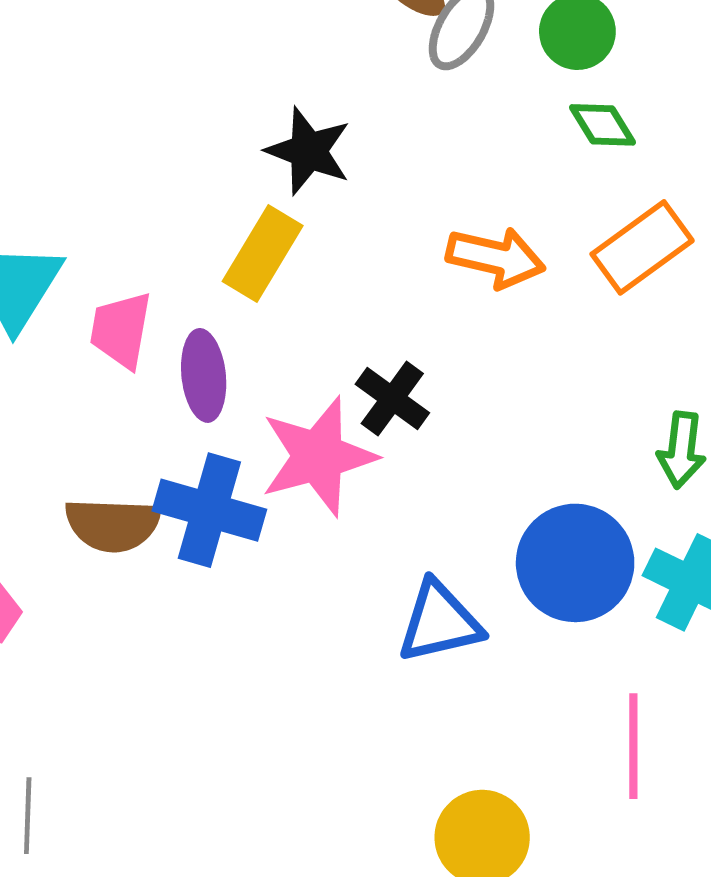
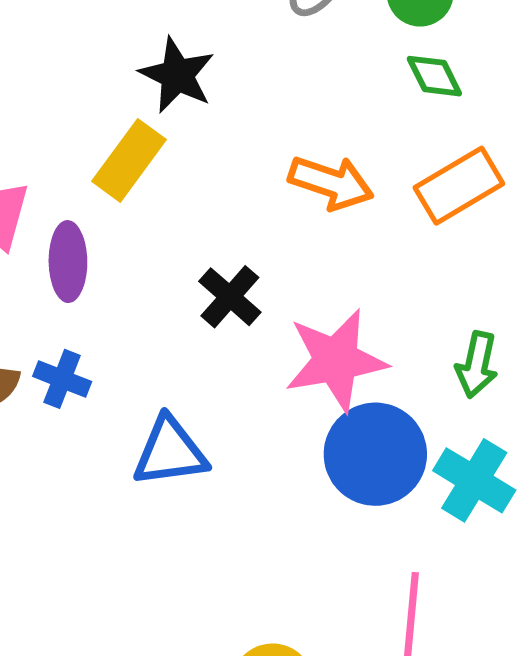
pink star: (318, 456) -> (336, 360), moved
blue cross: (209, 510) -> (62, 379), size x0.6
blue triangle: (439, 622) -> (170, 452), moved

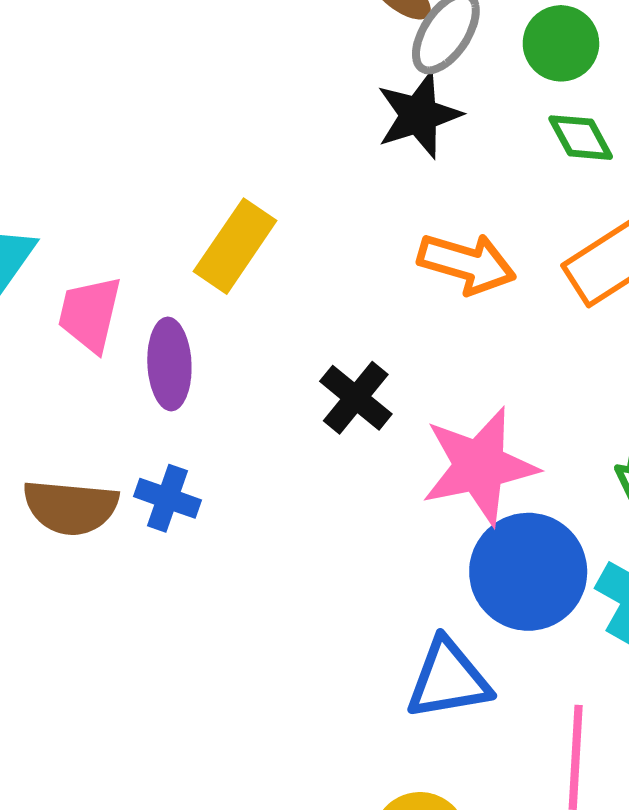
black star: (177, 75) -> (419, 115), moved, turned 30
blue triangle: (170, 452) -> (448, 679), moved

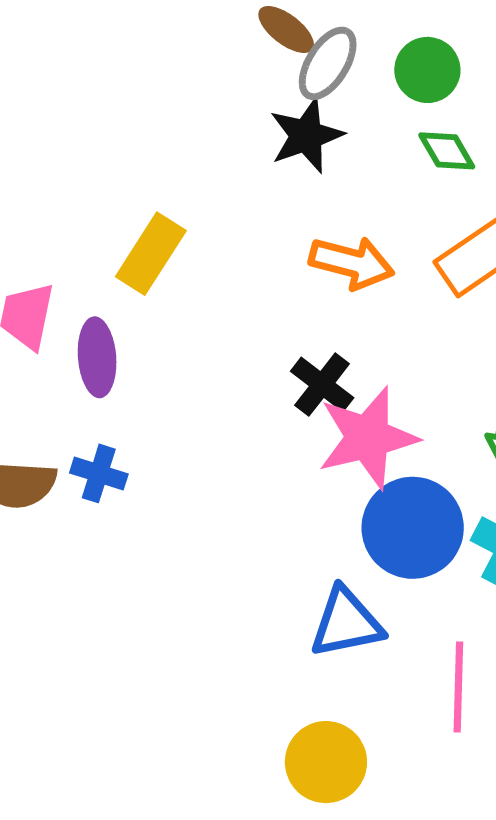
black cross: (356, 398) -> (322, 385), moved

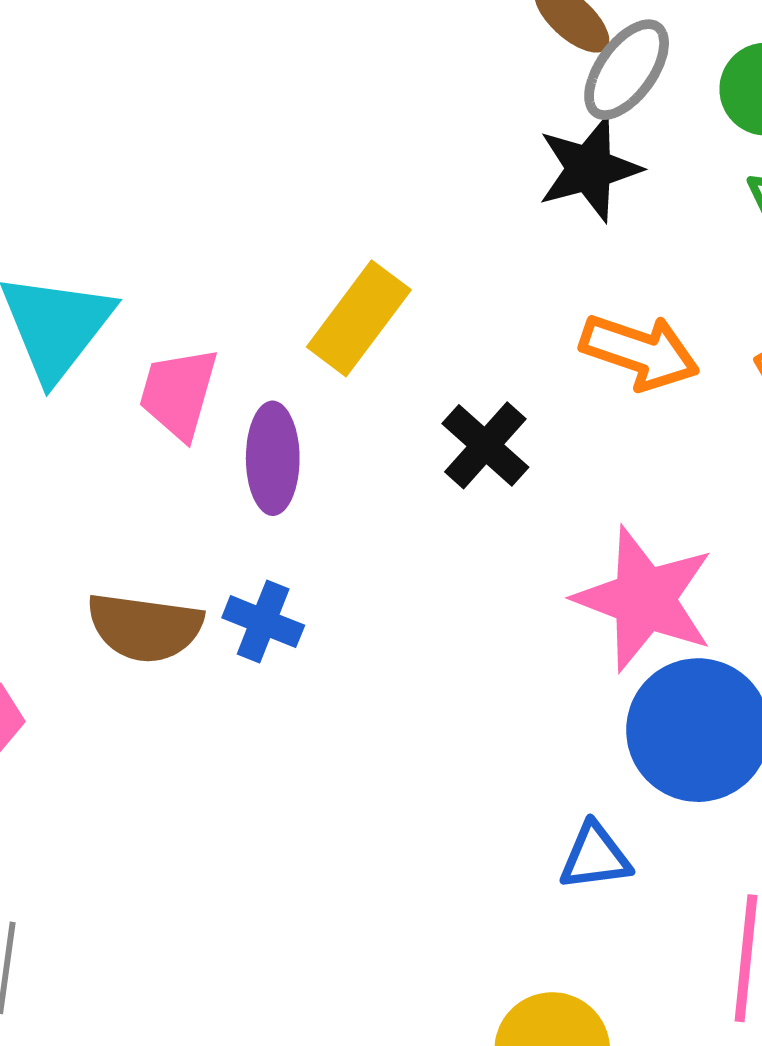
black cross: (322, 385) -> (485, 445), moved
pink star: (368, 438) -> (644, 599), turned 30
blue triangle: (346, 623) -> (595, 857), size x0.7

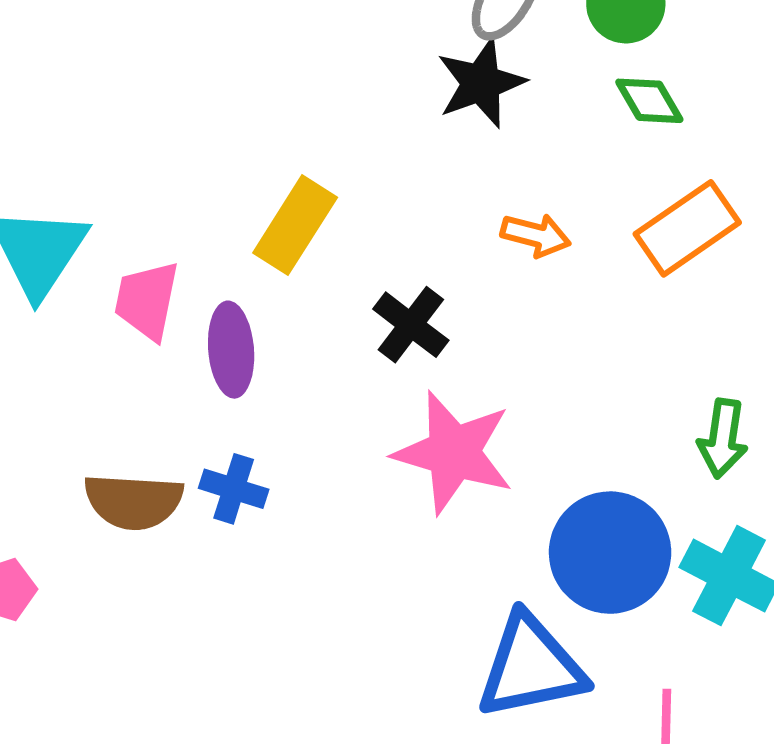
orange arrow: (640, 352) -> (536, 235), size x0.7
pink star: (644, 599) -> (453, 452), moved
blue triangle: (595, 857) -> (531, 667), size x1.8

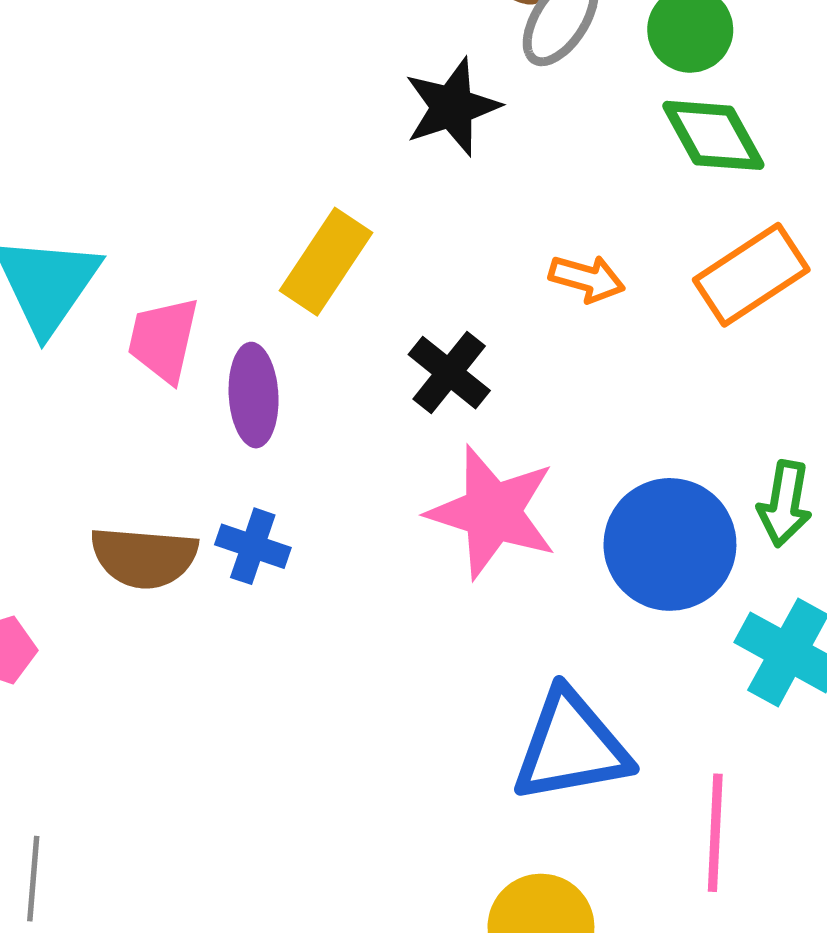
black star: (481, 83) -> (452, 107), moved
green diamond: (649, 101) -> (713, 135), size x1.4
blue circle: (610, 553) -> (670, 544), moved

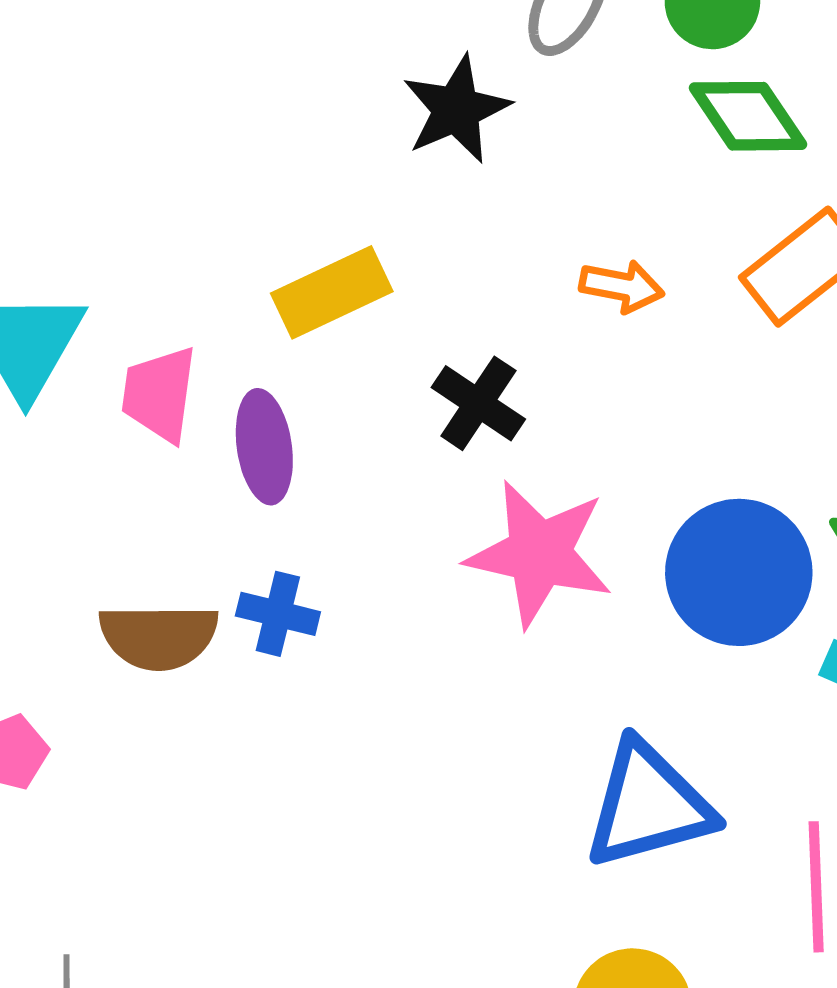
yellow rectangle: (326, 262) -> (332, 292), turned 36

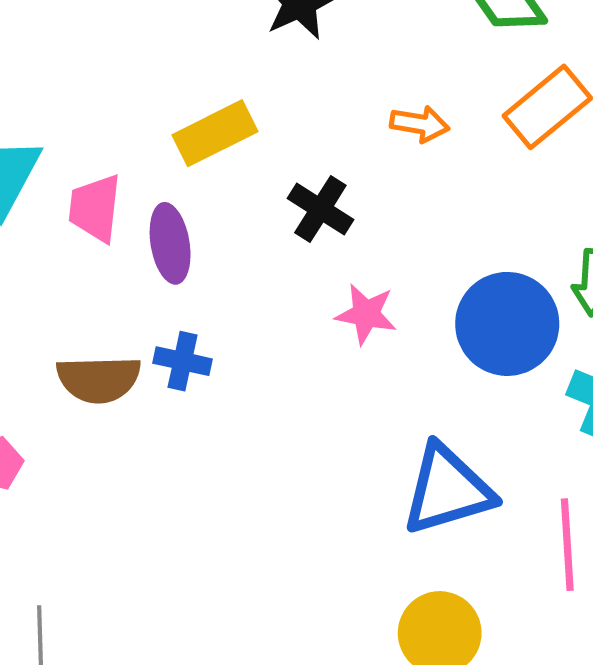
pink star: (539, 554) -> (366, 314), size x0.6

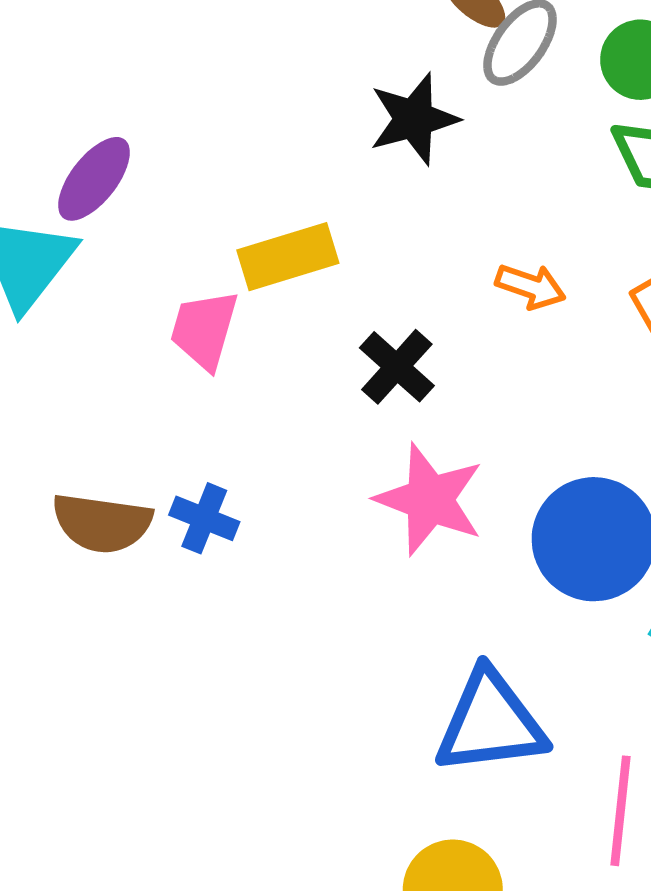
pink trapezoid: (95, 208) -> (204, 330), moved
purple ellipse: (170, 243) -> (94, 179), moved, turned 38
pink star: (366, 314) -> (430, 499), size x1.5

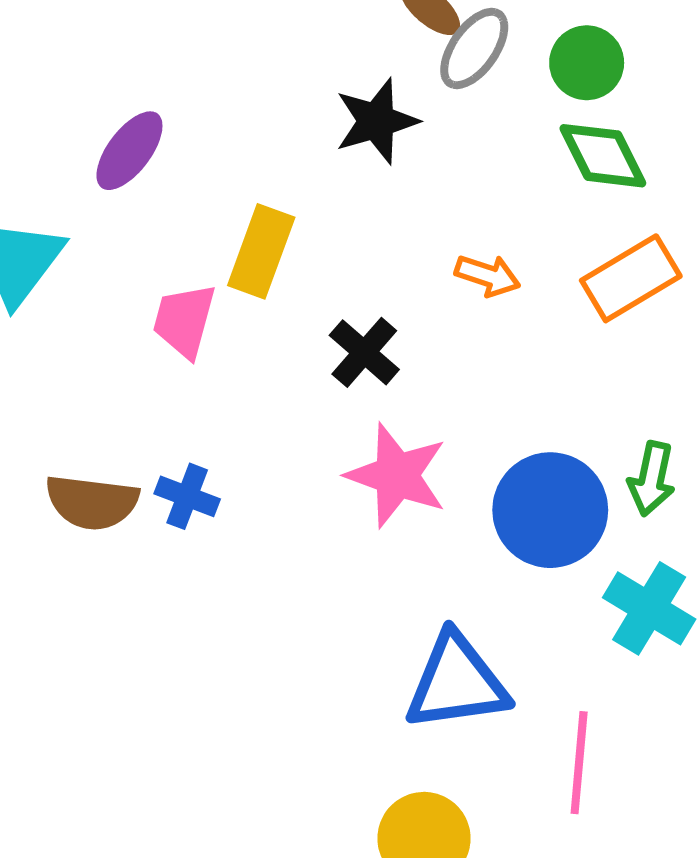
purple ellipse: (94, 179) -> (129, 151), moved
yellow rectangle: (288, 257) -> (261, 251), turned -52

